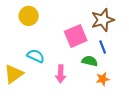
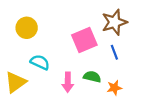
yellow circle: (29, 16) -> (27, 28), moved
green semicircle: (90, 61) -> (92, 77), moved

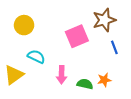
blue line: (114, 52) -> (114, 47), moved
green semicircle: (92, 77) -> (85, 84), moved

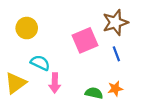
blue line: (114, 47) -> (116, 54), moved
pink arrow: (62, 75) -> (55, 83), moved

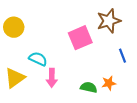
yellow circle: (27, 28) -> (14, 27), moved
blue line: (116, 54) -> (123, 56), moved

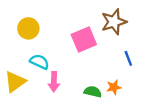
yellow circle: (14, 27) -> (28, 28), moved

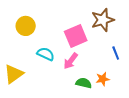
cyan semicircle: (39, 62) -> (46, 54), moved
pink arrow: (54, 82) -> (71, 61), moved, turned 36

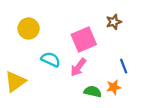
brown star: (103, 20) -> (114, 22), size x0.6
blue line: (116, 53) -> (124, 66), moved

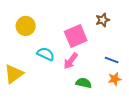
blue line: (124, 66) -> (112, 60), turned -48
orange star: (114, 87) -> (115, 79), moved

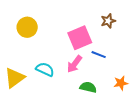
cyan semicircle: (46, 54) -> (45, 69), moved
blue line: (112, 60) -> (99, 55), moved

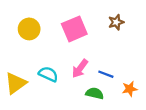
pink square: (80, 38) -> (74, 29), moved
blue line: (99, 55) -> (106, 74), moved

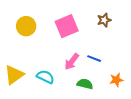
cyan semicircle: (48, 74) -> (45, 77), moved
blue line: (106, 74) -> (94, 59), moved

